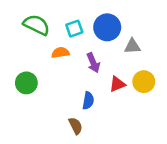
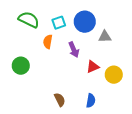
orange semicircle: (60, 53) -> (48, 42), turned -72
yellow circle: (144, 82) -> (114, 75), moved
blue semicircle: (88, 101) -> (91, 101), moved

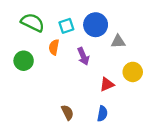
green circle: (21, 66) -> (24, 61), moved
red triangle: (93, 67) -> (107, 84), moved
yellow circle: (114, 75) -> (133, 72), moved

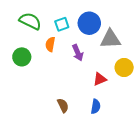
gray triangle: (118, 42) -> (110, 39), size x1.5

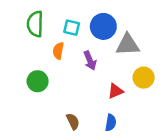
green semicircle: (30, 21) -> (35, 24), turned -115
cyan square: (62, 24) -> (72, 28), turned 32
green circle: (22, 57) -> (38, 81), moved

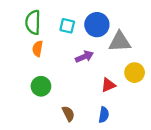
orange semicircle: (58, 51) -> (38, 49), moved
purple arrow: (90, 61) -> (84, 57), turned -90
green circle: (38, 81) -> (41, 86), moved

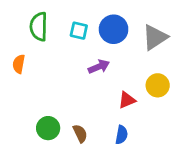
gray triangle: (120, 42) -> (155, 37), moved, turned -30
orange semicircle: (38, 49) -> (19, 64), moved
green circle: (41, 86) -> (48, 128), moved

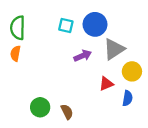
green semicircle: (39, 27) -> (18, 28), moved
gray triangle: (155, 37) -> (114, 49), moved
blue semicircle: (122, 135) -> (127, 98), moved

